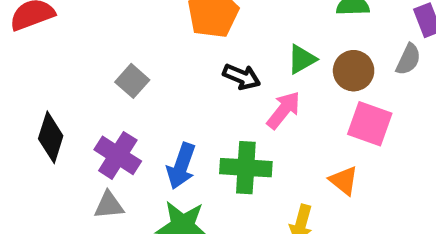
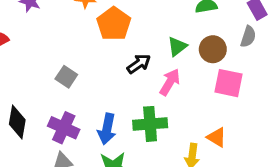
black arrow: (242, 77) -> (139, 64), turned -50
orange triangle: (344, 181) -> (217, 137), moved

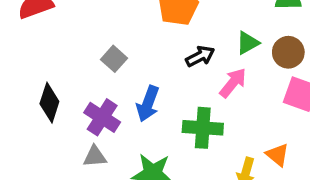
blue arrow: (107, 129) -> (148, 104), moved

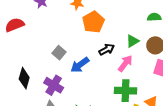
blue arrow: (148, 104) -> (80, 65), moved, turned 36
green cross: (203, 128) -> (125, 91), moved

